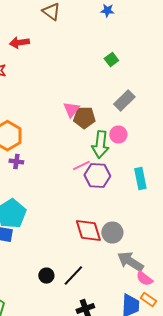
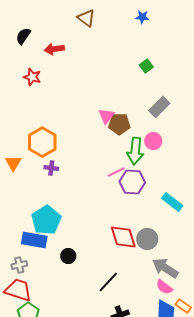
cyan rectangle: (140, 179) -> (172, 202), moved, turned -40
black circle: (46, 276) -> (68, 256), moved
pink semicircle: (144, 279) -> (164, 287), moved

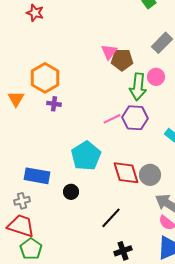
pink line: (116, 172) -> (112, 119), moved
cyan pentagon: (46, 220) -> (86, 156), moved

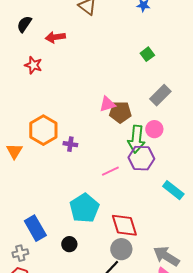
pink triangle: (109, 52) -> (107, 104), turned 36
purple cross: (54, 104) -> (70, 144), moved
purple hexagon: (135, 118) -> (141, 158), moved
gray circle: (150, 175) -> (121, 249), moved
blue rectangle: (37, 176) -> (35, 228), turned 50

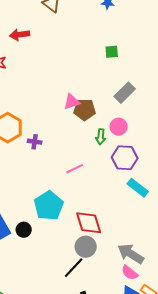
green square: (147, 54) -> (112, 52), turned 32
green arrow: (136, 139) -> (101, 137), size x0.6
purple hexagon: (141, 158) -> (125, 158), moved
black circle: (69, 244) -> (24, 230), moved

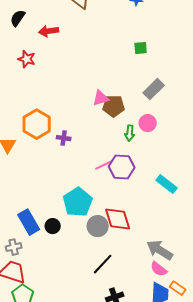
purple hexagon: (125, 158) -> (122, 167), moved
gray circle: (86, 247) -> (98, 226), moved

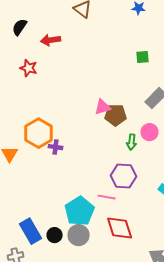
purple cross: (64, 138) -> (56, 147), moved
pink line: (104, 165) -> (107, 197), moved, turned 36
gray circle: (98, 226) -> (79, 235), moved

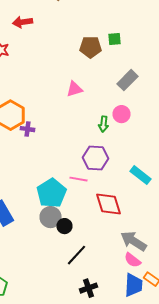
brown pentagon: (116, 115) -> (90, 47), moved
red diamond: (120, 228) -> (108, 204), moved
black circle: (55, 235) -> (64, 226), moved

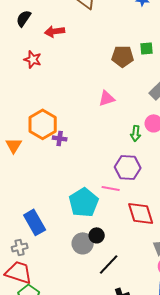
gray circle: (50, 217) -> (83, 243), moved

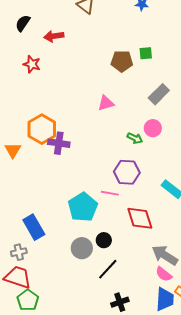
green arrow: (136, 133) -> (135, 138), turned -70
purple cross: (60, 138) -> (59, 143), size x1.5
black circle: (97, 235) -> (104, 240), moved

